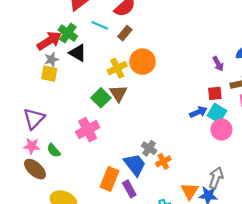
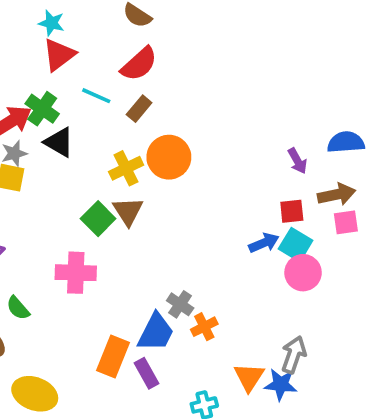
pink cross: (88, 130) -> (76, 273), turned 30
blue trapezoid: (135, 165) -> (156, 332), turned 65

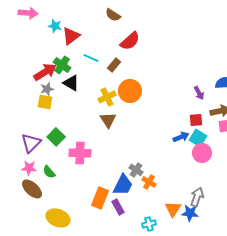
cyan star: (51, 23) -> (55, 26), moved
red semicircle: (139, 64) -> (130, 41), moved
green square: (98, 219) -> (56, 137), moved
orange cross: (204, 327) -> (149, 182), turned -32

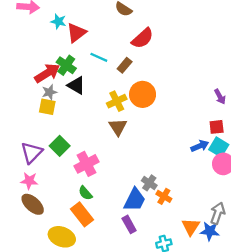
pink cross: (80, 153) -> (86, 164), turned -30
green semicircle: (49, 172) -> (85, 193), moved
orange rectangle: (100, 198) -> (82, 214), moved, turned -60

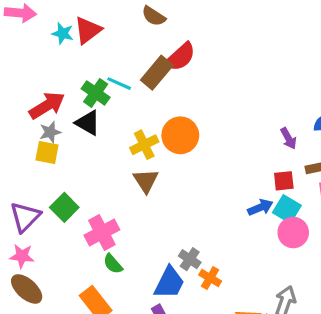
red triangle: (76, 33) -> (88, 30), moved
green cross: (66, 65) -> (96, 93), moved
brown rectangle: (125, 65) -> (157, 73), moved, size x1.5
green semicircle: (85, 193) -> (113, 264), moved

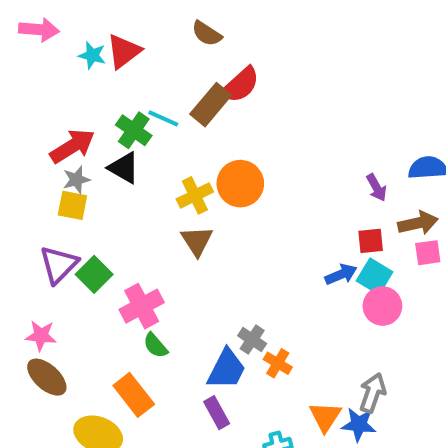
purple triangle: (25, 217) -> (59, 265), moved

